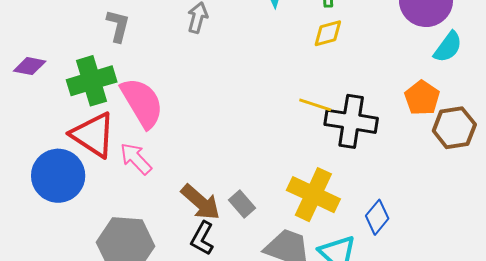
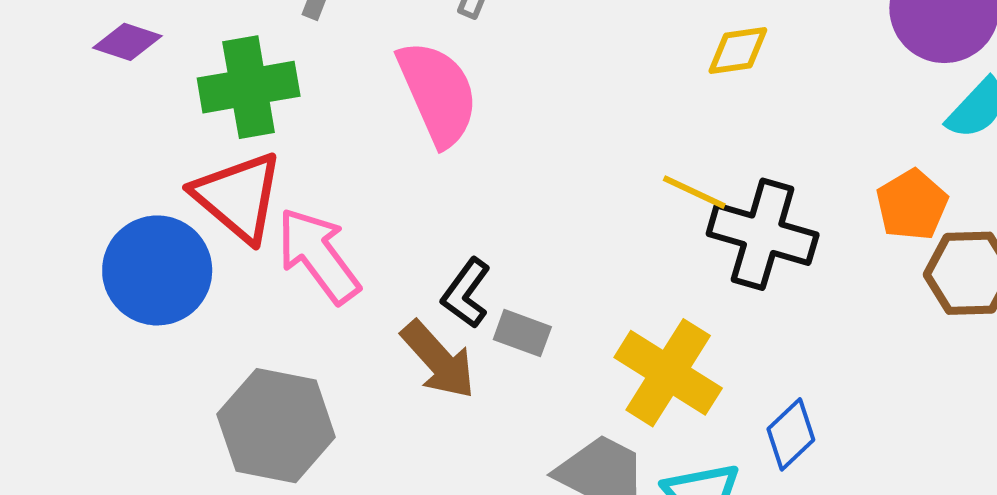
pink semicircle: (142, 103) -> (438, 93), moved
pink arrow: (136, 159) -> (318, 256), size x1.4
gray rectangle: (242, 204) -> (522, 333), moved, turned -36
black L-shape: (202, 238) -> (466, 293), moved

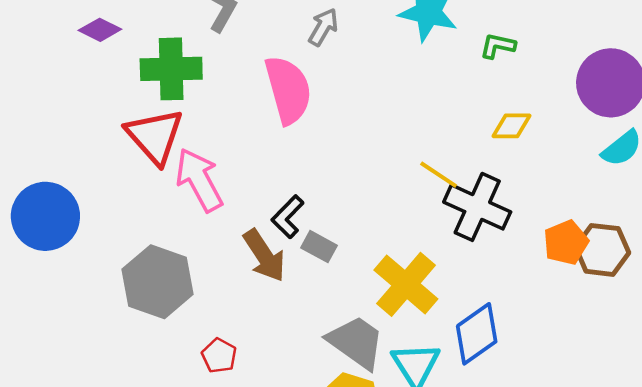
yellow diamond: (738, 51) -> (511, 126), moved
orange pentagon: (912, 205) -> (566, 243), moved
blue circle: (157, 270) -> (45, 216), moved
blue diamond: (791, 434) -> (477, 334), size x1.4

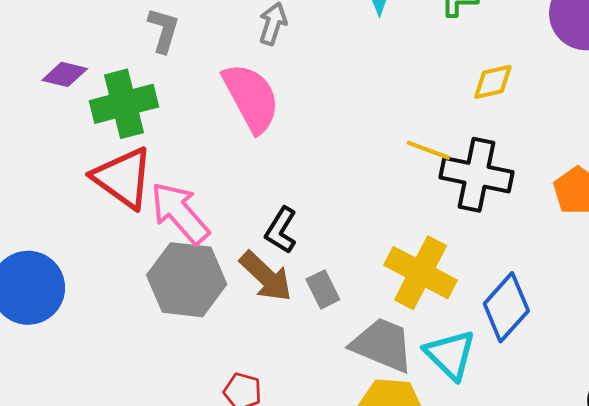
purple diamond: (100, 30) -> (65, 74), moved
gray rectangle: (319, 247) -> (323, 289), moved, turned 48
gray hexagon: (158, 282) -> (187, 280), moved

